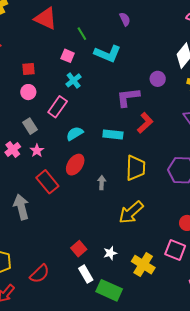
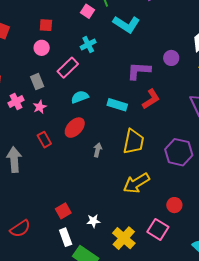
pink square: (68, 56) -> (88, 11), moved
red rectangle: (47, 182) -> (44, 140), size x0.7
yellow arrow: (131, 212) -> (136, 183), moved

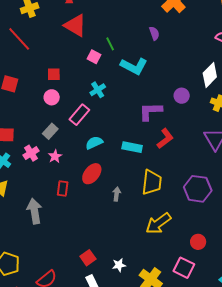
gray rectangle: (37, 82) -> (50, 131), turned 70
red rectangle: (44, 140) -> (63, 188), turned 42

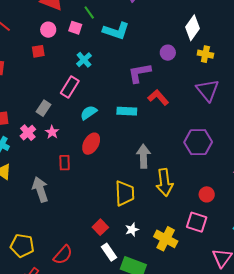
pink circle: (52, 97) -> (48, 30), moved
red L-shape: (165, 138) -> (158, 97), turned -85
yellow trapezoid: (152, 182) -> (125, 193), moved
gray arrow: (117, 194) -> (143, 156), moved, size x1.6
yellow arrow: (158, 223) -> (165, 182), turned -52

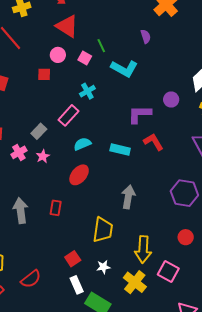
red rectangle: (65, 163) -> (56, 208), moved
yellow arrow: (165, 182) -> (143, 249), moved
red circle: (207, 194) -> (186, 237), moved

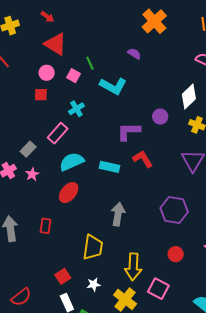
purple semicircle: (146, 36) -> (134, 54), turned -40
red square: (44, 74) -> (41, 95), moved
cyan semicircle: (82, 144) -> (72, 162), size x1.4

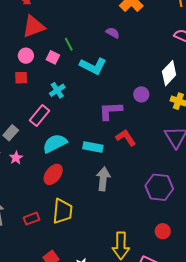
red triangle: (56, 44) -> (34, 27), turned -50
gray arrow: (118, 214) -> (103, 179), moved
red rectangle: (46, 226) -> (32, 219), moved, turned 63
yellow trapezoid: (93, 247) -> (63, 211), moved

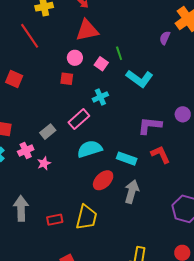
purple semicircle: (113, 33) -> (165, 38), moved, turned -104
pink star: (16, 158) -> (44, 163), moved
red ellipse: (53, 174) -> (103, 180), moved

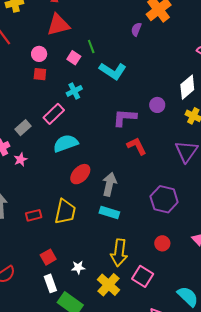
pink circle: (75, 58) -> (39, 54), moved
cyan rectangle: (127, 159) -> (109, 212), moved

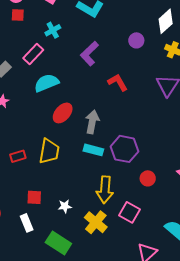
purple L-shape: (125, 118) -> (89, 54), moved, turned -45
purple hexagon: (164, 199) -> (125, 149), moved
red square: (48, 257) -> (34, 197), turned 35
white rectangle: (50, 283) -> (27, 223), moved

